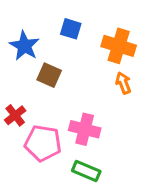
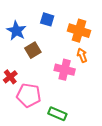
brown square: (49, 75) -> (33, 50), turned 35
pink cross: (85, 129) -> (65, 70), moved

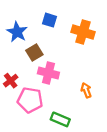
orange arrow: (82, 55) -> (86, 90), moved
pink cross: (65, 70) -> (48, 73), moved

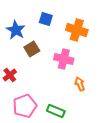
pink cross: (48, 73) -> (64, 59), moved
pink pentagon: (30, 100) -> (25, 106), moved, turned -30

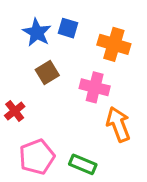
blue star: (16, 30) -> (37, 33), moved
orange arrow: (80, 84) -> (118, 124), size x1.6

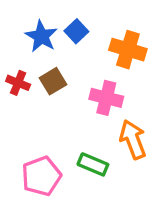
blue square: (68, 28) -> (76, 31), turned 30
red cross: (15, 111) -> (18, 83), moved, turned -30
green rectangle: (83, 164) -> (93, 164), moved

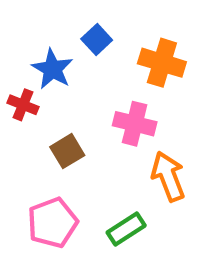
blue star: (41, 36) -> (52, 69), moved
brown square: (53, 81) -> (67, 151), moved
green rectangle: (93, 164) -> (126, 229), moved, turned -56

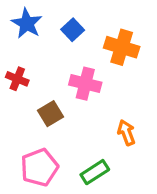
blue star: (52, 69) -> (27, 23), moved
pink cross: (135, 124) -> (85, 84), moved
orange arrow: (168, 176) -> (126, 133), size x0.7

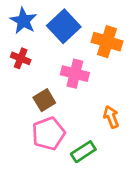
blue square: (73, 30) -> (64, 26), size x1.6
red cross: (17, 79) -> (21, 58), moved
pink pentagon: (39, 167) -> (48, 134), moved

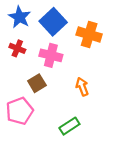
pink cross: (75, 74) -> (51, 55), moved
orange arrow: (111, 117) -> (82, 87), moved
pink pentagon: (48, 134) -> (20, 111), moved

